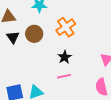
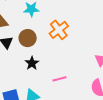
black star: (65, 57) -> (32, 63), moved

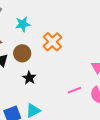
pink line: (59, 79) -> (74, 90), moved

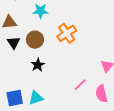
pink line: (74, 90) -> (80, 85), turned -32

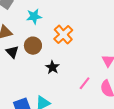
black star: (38, 65) -> (52, 67), moved

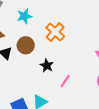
pink line: (85, 83) -> (65, 81), moved

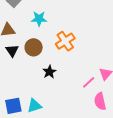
pink line: (65, 81) -> (89, 82), moved

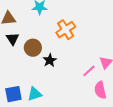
brown circle: (34, 47) -> (33, 48), moved

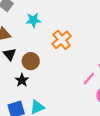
black star: (50, 60) -> (22, 80), moved

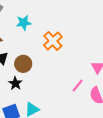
pink line: (89, 79) -> (78, 86), moved

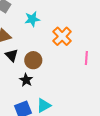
pink line: (78, 86) -> (86, 58), moved, turned -32

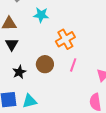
pink line: (86, 58) -> (73, 65), moved
brown circle: (33, 60) -> (45, 64), moved

